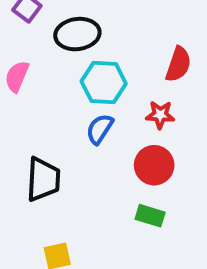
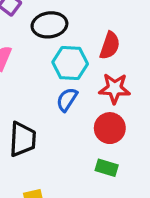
red semicircle: (178, 64) -> (110, 46), moved
red star: (160, 115) -> (115, 88), size x1.4

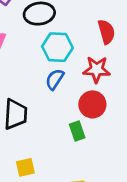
red semicircle: (110, 46) -> (106, 32), moved, turned -35
green rectangle: (107, 168) -> (77, 131), moved, turned 54

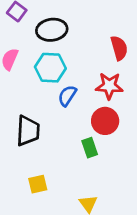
cyan hexagon: (57, 47) -> (50, 68), moved

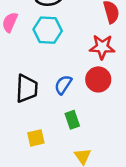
blue semicircle: (67, 96) -> (63, 85), moved
green rectangle: (90, 148) -> (72, 120), moved

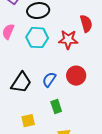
red star: (102, 47) -> (68, 40), moved
black trapezoid: (27, 89) -> (21, 83), turned 30

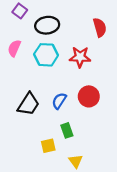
red semicircle: (86, 24) -> (100, 27), moved
yellow square: (28, 121) -> (48, 146), moved

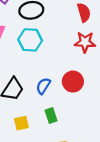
red star: (80, 57) -> (85, 42), moved
yellow square: (48, 146) -> (21, 123), moved

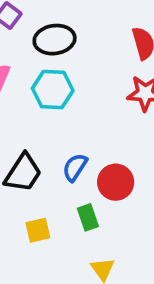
red circle: (73, 82) -> (116, 182), moved

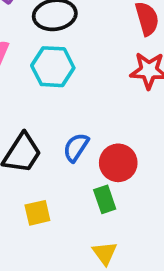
green rectangle: (88, 217) -> (105, 199), moved

